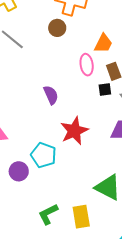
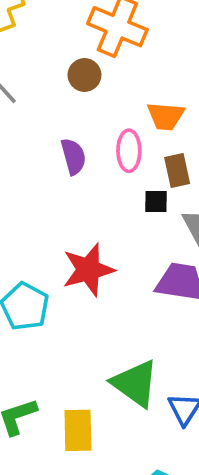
orange trapezoid: (103, 43) -> (166, 116), turned 60
purple semicircle: (51, 95) -> (73, 156), moved

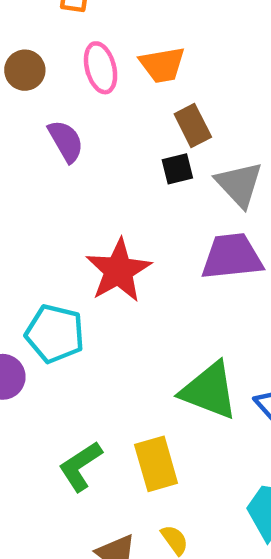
brown circle: (84, 75) -> (25, 70), moved
pink ellipse: (129, 151) -> (101, 68), moved

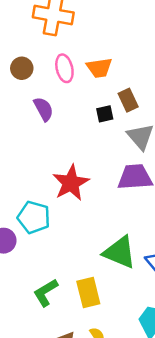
brown rectangle: (193, 126) -> (128, 100), moved
black square: (177, 169) -> (105, 114), moved

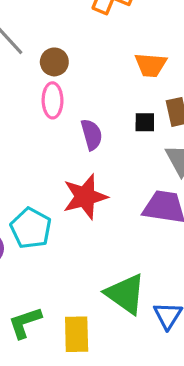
brown circle: (22, 68) -> (54, 62), moved
pink ellipse: (64, 68) -> (53, 100), moved
purple semicircle: (44, 109) -> (92, 135), moved

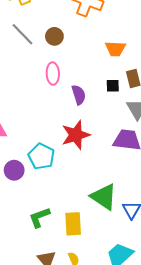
brown circle: (54, 62) -> (54, 36), moved

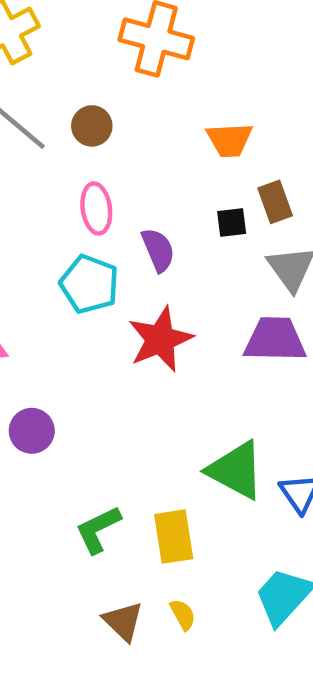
cyan pentagon: (41, 156) -> (89, 284), moved

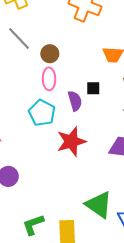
brown circle: (92, 126) -> (50, 54), moved
black square: (232, 222) -> (93, 88), moved

